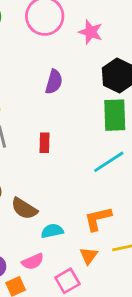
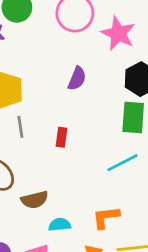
pink star: (91, 32) -> (118, 33), size x1.4
brown semicircle: (24, 209) -> (35, 200), turned -52

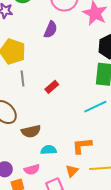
purple semicircle: (77, 78) -> (51, 30), moved
red rectangle: (61, 137) -> (52, 87), turned 40

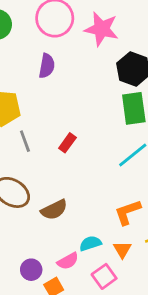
cyan semicircle: (49, 150) -> (90, 243), moved

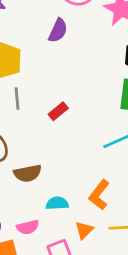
orange L-shape: (128, 212) -> (99, 195), turned -48
cyan semicircle: (90, 243) -> (57, 203), moved

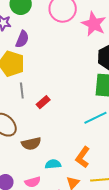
purple semicircle: (58, 31) -> (22, 39), moved
red rectangle: (58, 111) -> (43, 102), moved

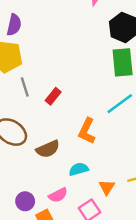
orange L-shape: (83, 157) -> (87, 131), moved

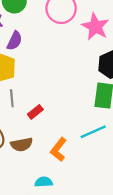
brown semicircle: (48, 149) -> (22, 144), moved

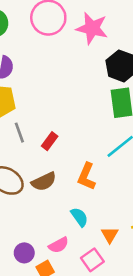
cyan semicircle: (44, 182) -> (79, 217), turned 72

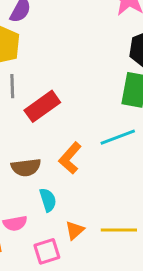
red rectangle: (50, 141) -> (42, 106), size x1.6
brown semicircle: (44, 182) -> (26, 167), moved

